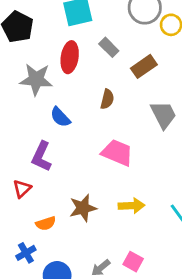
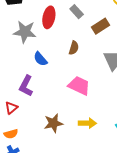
orange semicircle: (46, 223) -> (11, 134), moved

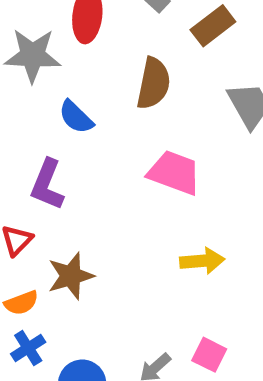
brown semicircle: (74, 48) -> (154, 83), size x1.5
brown star: (53, 123) -> (71, 276), moved

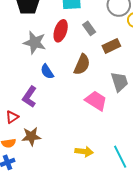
pink trapezoid: (174, 173) -> (96, 101), moved
yellow arrow: (202, 261) -> (84, 152), moved

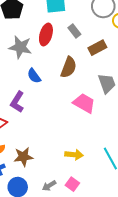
brown star: (31, 136) -> (23, 157), moved

